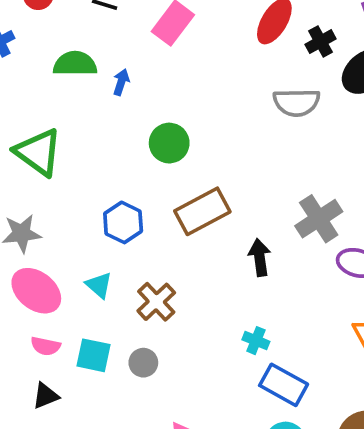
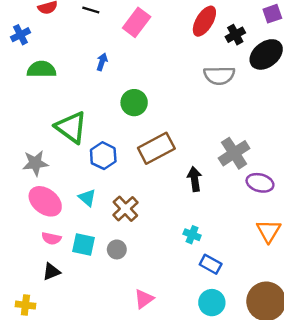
green semicircle: (75, 64) -> (41, 69), moved
green triangle: (38, 152) -> (71, 127), moved
blue rectangle: (284, 385) -> (211, 264), size x0.7

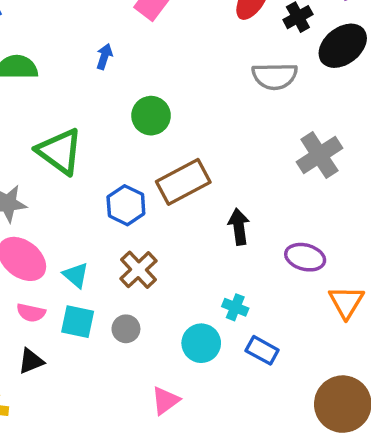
gray cross: (234, 153) -> (319, 155), moved
blue hexagon: (103, 156) -> (126, 205), moved
purple ellipse: (260, 183) -> (305, 257), moved
cyan triangle: (87, 198) -> (76, 275), moved
cyan circle: (212, 303) -> (201, 343), moved

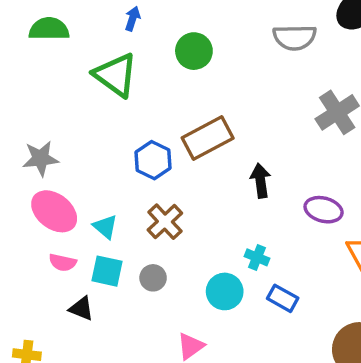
green circle: (151, 116) -> (194, 51), moved
green triangle: (60, 151) -> (116, 75), moved
black triangle: (31, 361) -> (81, 309), moved, turned 44

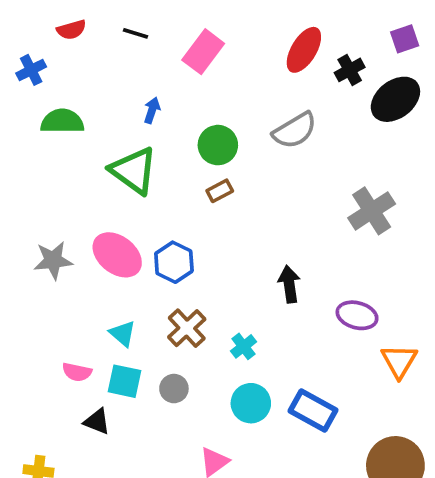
gray semicircle: (295, 37) -> (295, 130), moved, turned -30
brown rectangle: (208, 138) -> (220, 191), moved, size x0.5
pink ellipse: (54, 211) -> (117, 255), moved
cyan cross: (257, 257) -> (243, 346), moved, turned 30
blue rectangle: (283, 298) -> (313, 411), size x1.4

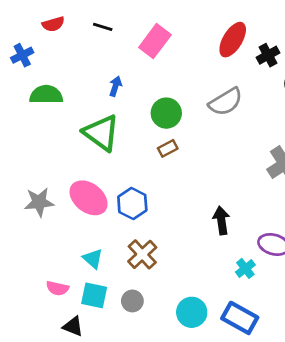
cyan cross: (243, 346) -> (245, 268), moved

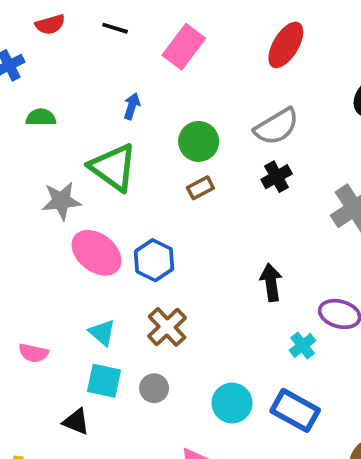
black cross: (268, 55) -> (277, 177), moved
green semicircle: (46, 95) -> (41, 117), size x0.7
gray star: (39, 202) -> (61, 201), moved
pink semicircle: (57, 288) -> (33, 353), moved

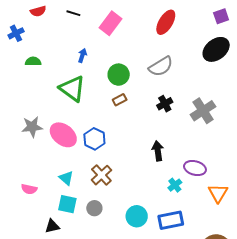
black cross: (277, 177) -> (165, 104), moved
gray star: (61, 201) -> (32, 127), moved
blue rectangle: (295, 410) -> (171, 220), turned -40
black triangle: (76, 422) -> (52, 226), turned -35

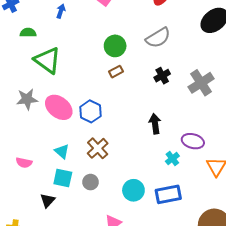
blue arrow: (82, 55) -> (61, 11), moved
green triangle: (72, 89) -> (48, 60), moved
black triangle: (52, 226) -> (48, 200), turned -35

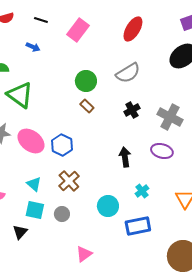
blue arrow: (61, 11) -> (33, 47), turned 96
brown rectangle: (116, 72) -> (87, 106), turned 72
gray cross: (201, 83) -> (170, 117), turned -30
purple ellipse: (193, 141) -> (162, 151), moved
cyan circle: (133, 190) -> (108, 206), moved

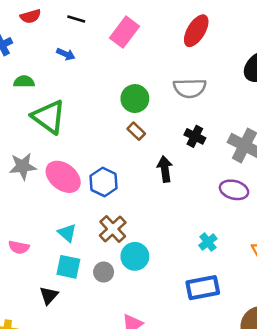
gray semicircle: (128, 73) -> (190, 88), turned 30
black cross: (132, 110) -> (195, 136), turned -35
black arrow: (125, 157) -> (165, 169), moved
cyan circle: (108, 206) -> (135, 256), moved

